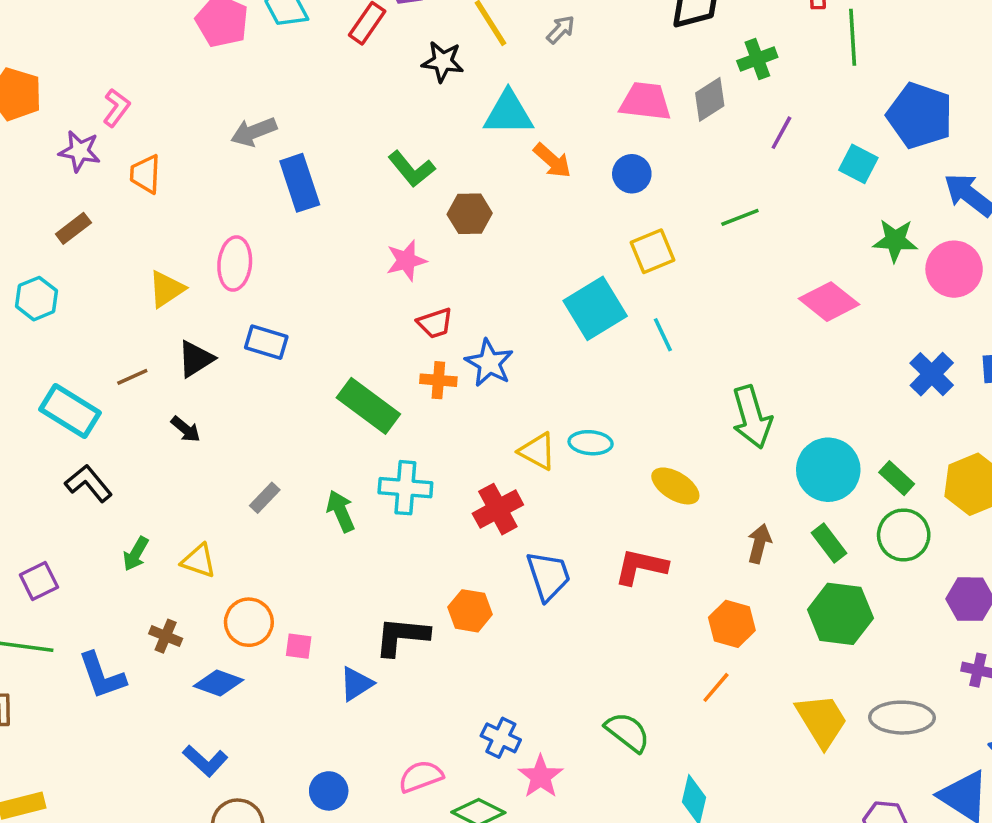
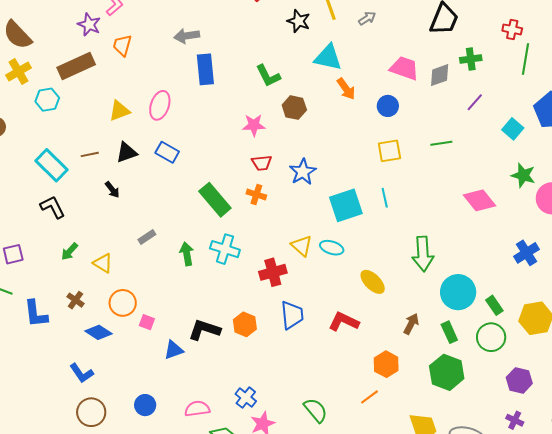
brown rectangle: (73, 228) -> (76, 66), size x1.8
cyan square: (595, 308) -> (346, 205), moved
blue star: (489, 363) -> (303, 172), moved

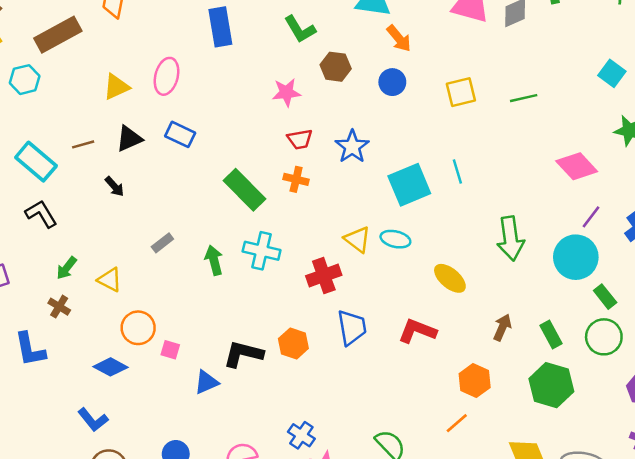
purple line: (475, 102) -> (591, 217), moved
blue circle: (388, 106) -> (392, 82), moved
yellow square: (389, 151) -> (461, 92), moved
cyan circle: (458, 292) -> (576, 257), moved
brown cross: (76, 300) -> (59, 307), moved

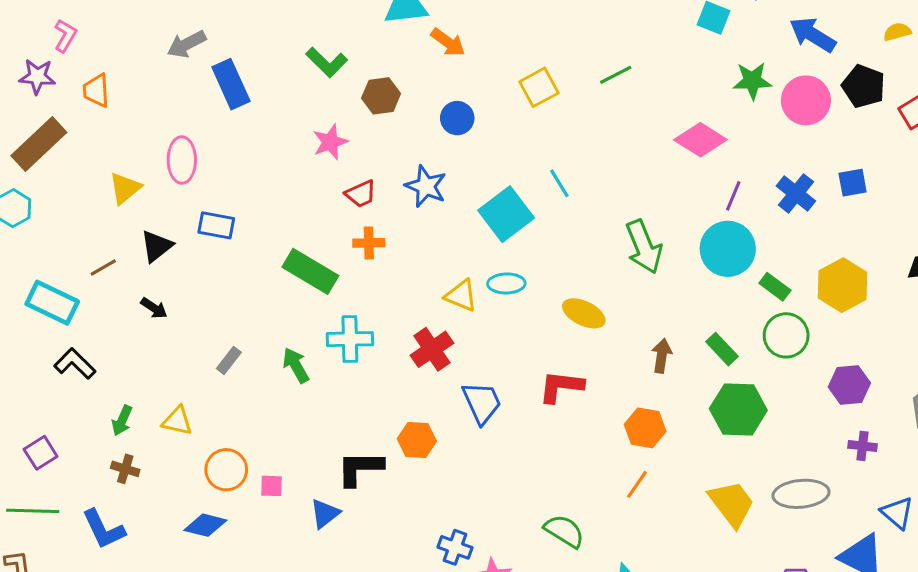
blue circle: (392, 82) -> (457, 118), moved

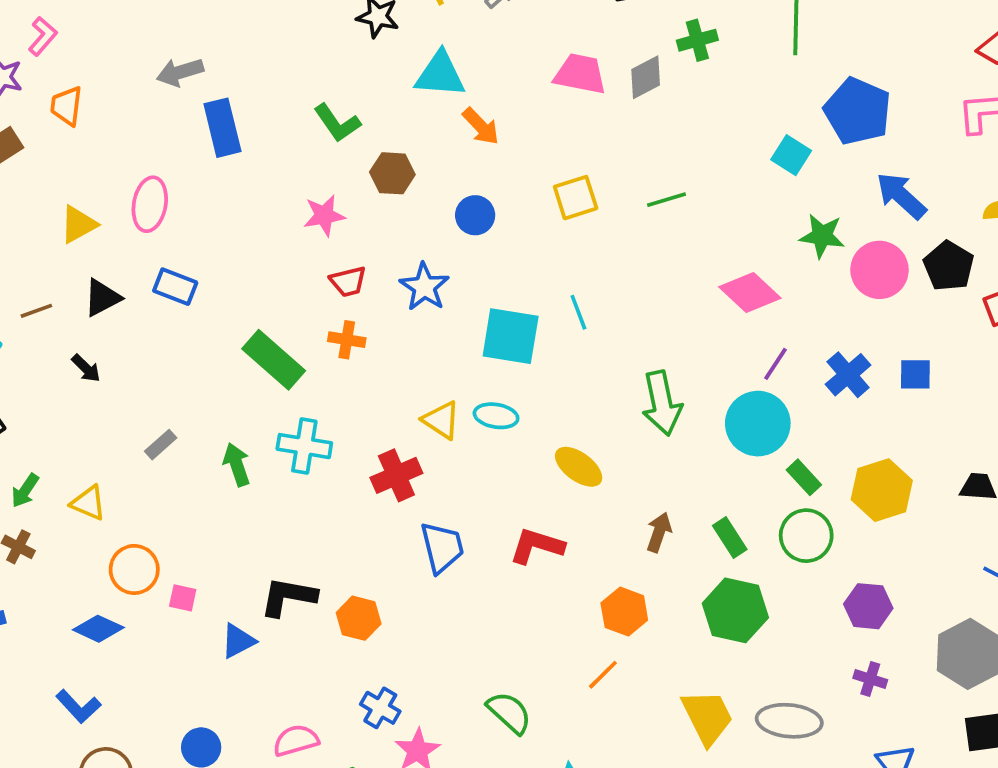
cyan square: (506, 214) -> (511, 336), turned 36
orange hexagon: (417, 440) -> (359, 618), moved

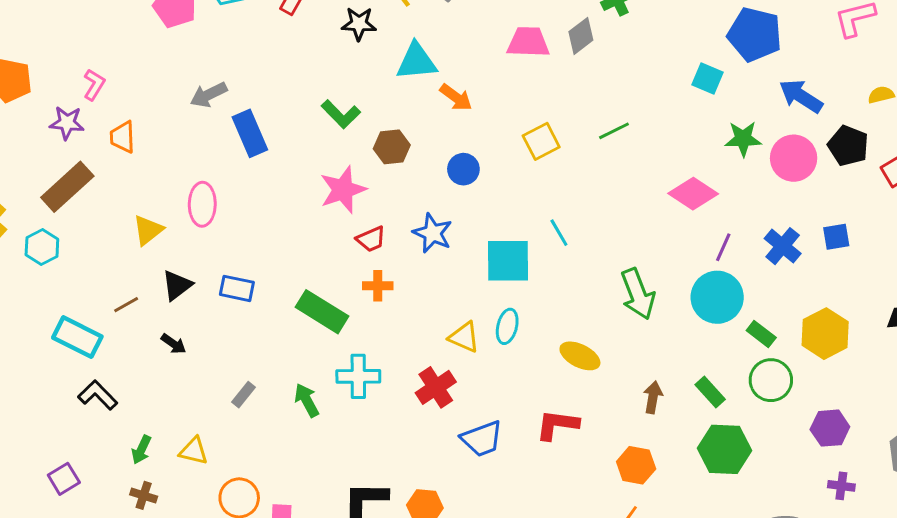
pink star: (324, 215) -> (343, 190), size x1.4
blue rectangle: (175, 287) -> (237, 288), moved
cyan ellipse: (496, 416) -> (507, 326), turned -76
blue trapezoid: (442, 547) -> (482, 439), turned 93

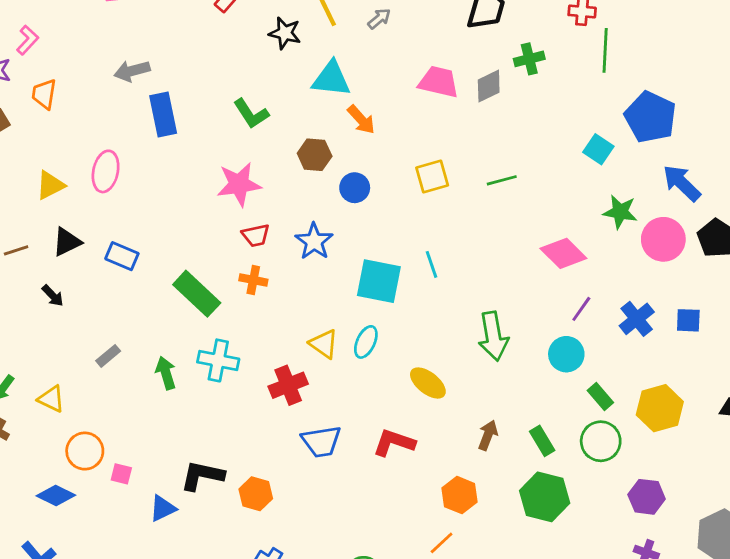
brown hexagon: (392, 147) -> (315, 155), moved
cyan circle: (717, 297) -> (566, 354), size x0.7

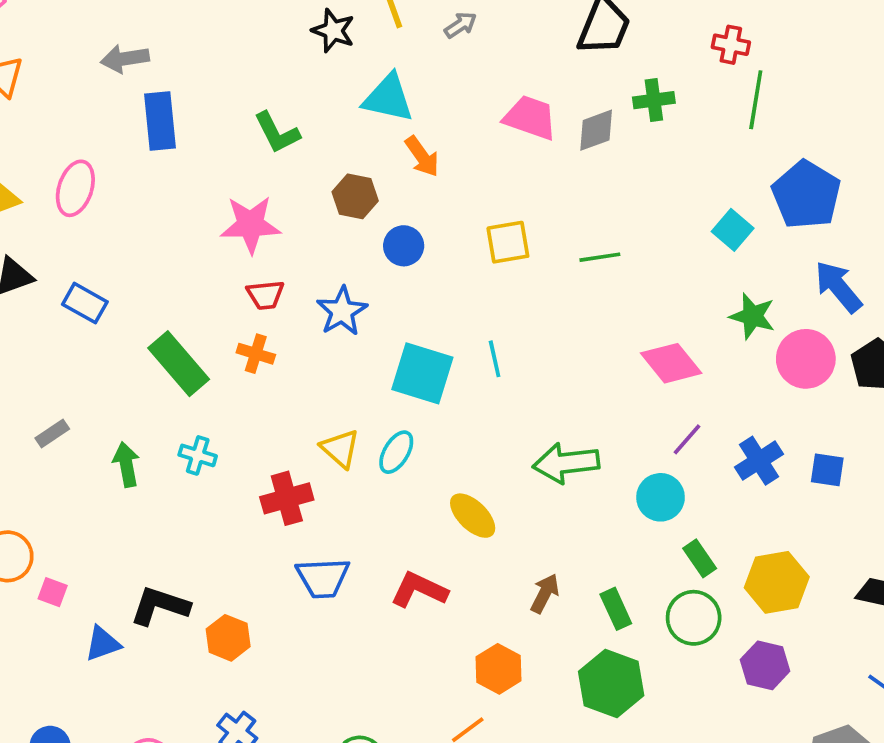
green arrow: (493, 336) -> (566, 463), turned 87
cyan cross: (218, 360) -> (198, 455), size x0.7
purple hexagon: (647, 497) -> (765, 665), moved

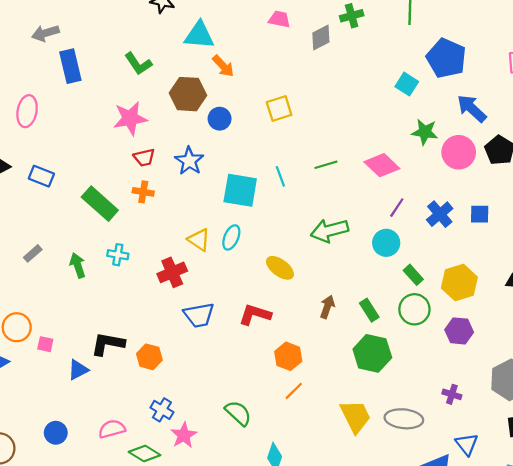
pink trapezoid: (530, 118) -> (279, 19), moved, size x0.7
brown hexagon: (355, 196) -> (188, 94), size x1.4
green line: (600, 257) -> (326, 165), moved
orange hexagon: (498, 669) -> (288, 356), moved

